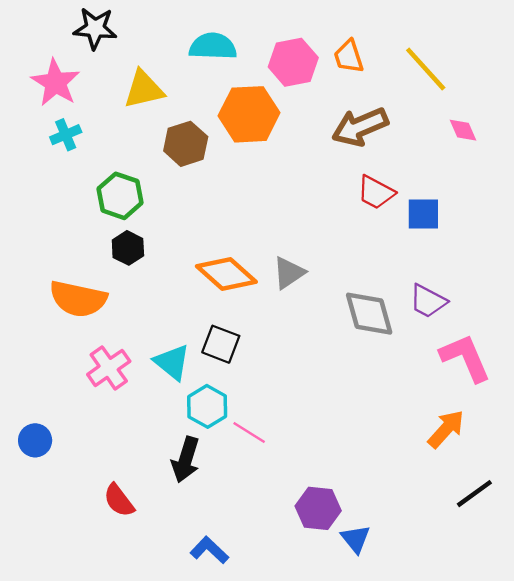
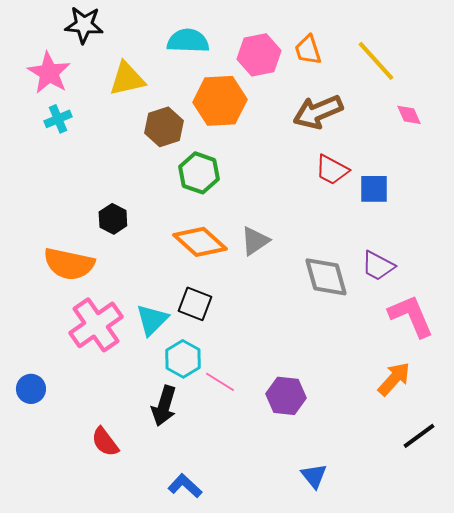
green hexagon: (120, 196) -> (199, 173), moved
cyan triangle: (172, 362) -> (152, 320), turned 36
pink cross: (109, 368) -> (96, 325), size x1.4
purple hexagon: (318, 508) -> (286, 396), moved

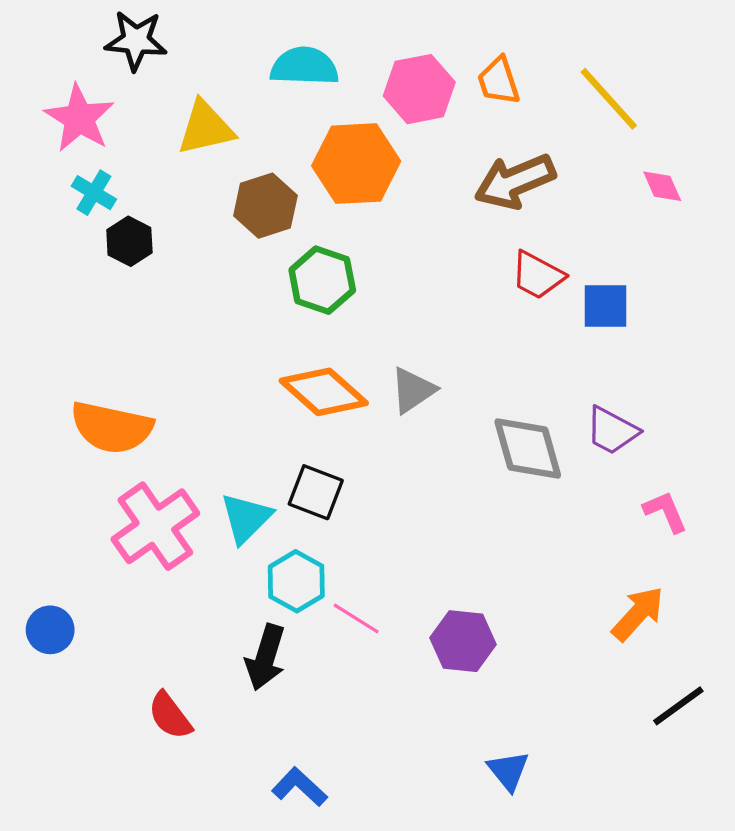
cyan cross: (58, 119) -> (94, 193), turned -36
black hexagon: (113, 219) -> (129, 241), moved
pink L-shape: (411, 316) -> (665, 512), size x0.6

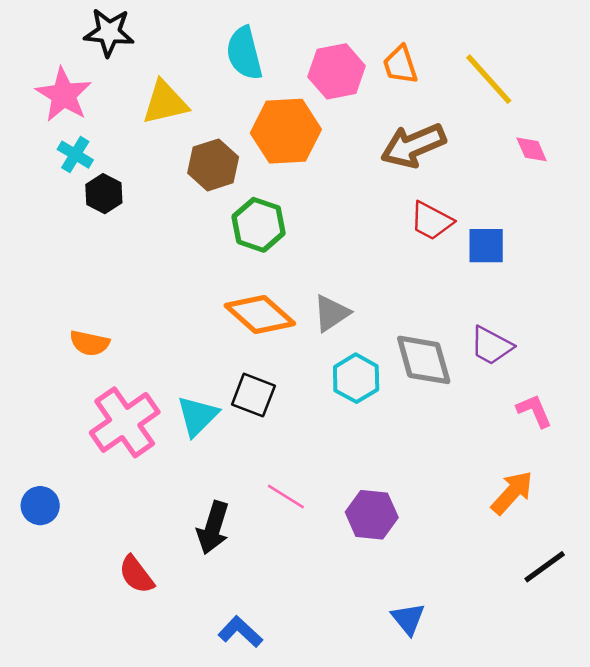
cyan semicircle: (304, 66) -> (244, 53), turned -106
orange semicircle: (112, 427) -> (90, 343), size x0.6
cyan hexagon: (296, 581) -> (356, 378), moved

